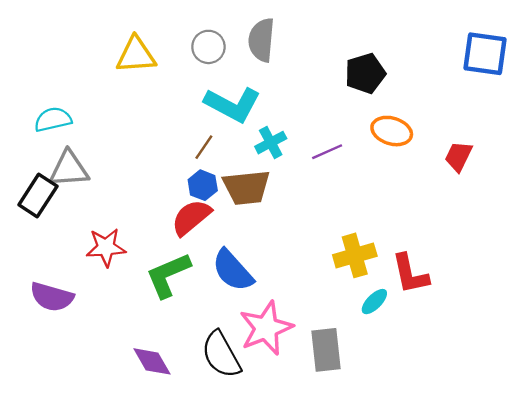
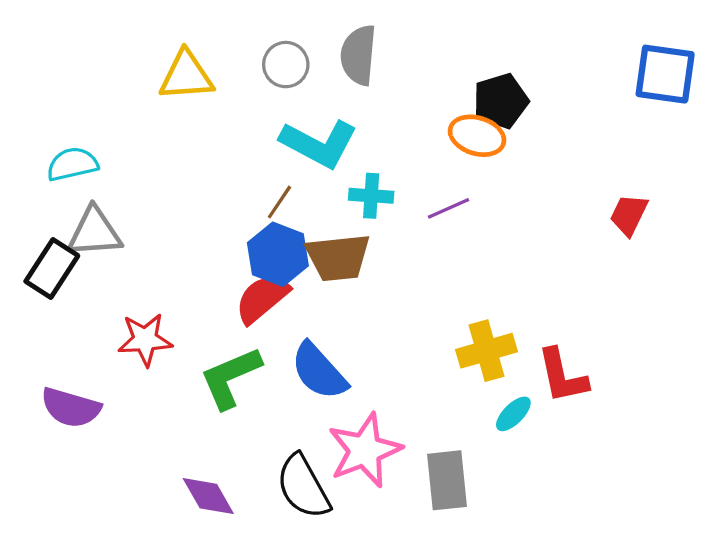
orange ellipse: (392, 131) -> (477, 136), moved
cyan cross: (271, 143) -> (371, 196), turned 32
blue hexagon: (203, 185) -> (278, 254), size x1.5

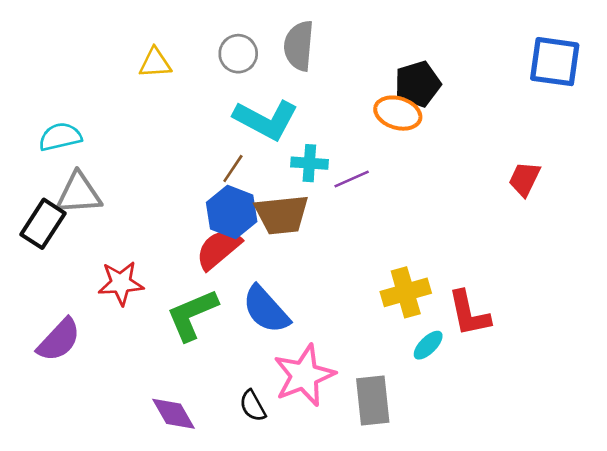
yellow triangle: (186, 76) -> (155, 63), size x0.7
purple line: (449, 208) -> (352, 179), moved
purple semicircle: (71, 408) -> (59, 340), turned -63
black semicircle: (303, 487) -> (253, 406), size x0.6

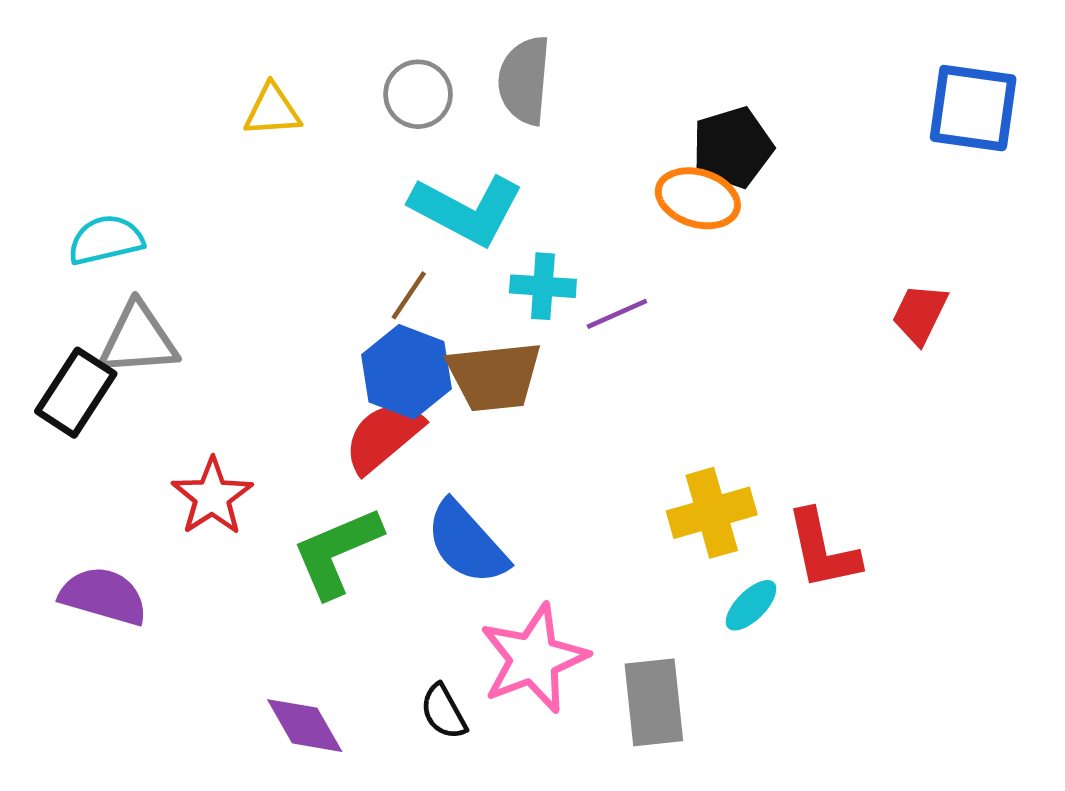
red star: (121, 283) -> (212, 497), turned -30
purple semicircle: (59, 340) -> (103, 596), turned -117

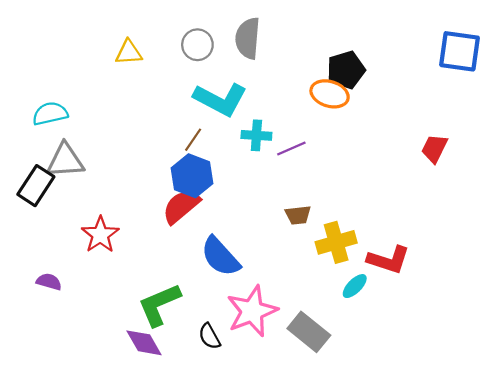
brown trapezoid: (494, 376) -> (298, 215), moved, size x0.6
red L-shape: (823, 550) -> (389, 260), turned -60
green L-shape: (337, 552) -> (159, 305), moved
purple semicircle: (103, 596) -> (49, 282), size x0.6
gray rectangle: (654, 702) -> (309, 332), turned -45

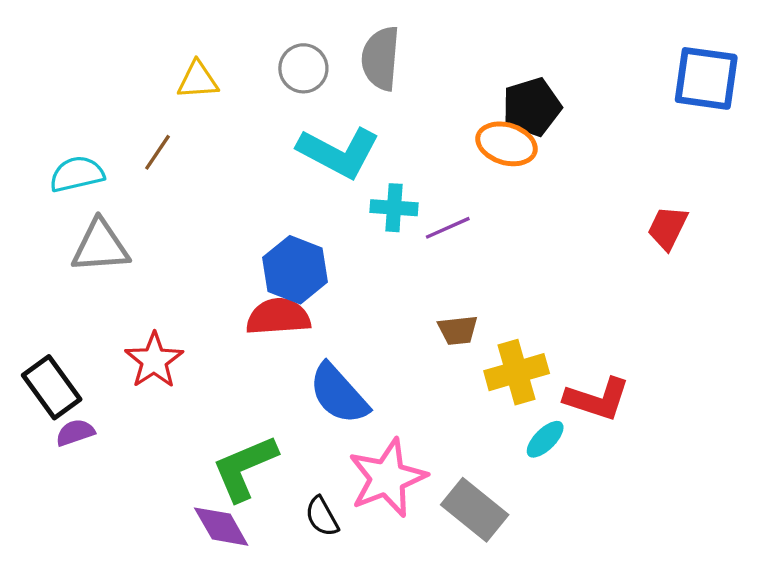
brown line: (193, 140) -> (157, 152), moved
black rectangle: (36, 186) -> (52, 387), moved, turned -69
red semicircle: (181, 206) -> (278, 317), turned 36
purple semicircle: (49, 282) -> (75, 433), turned -35

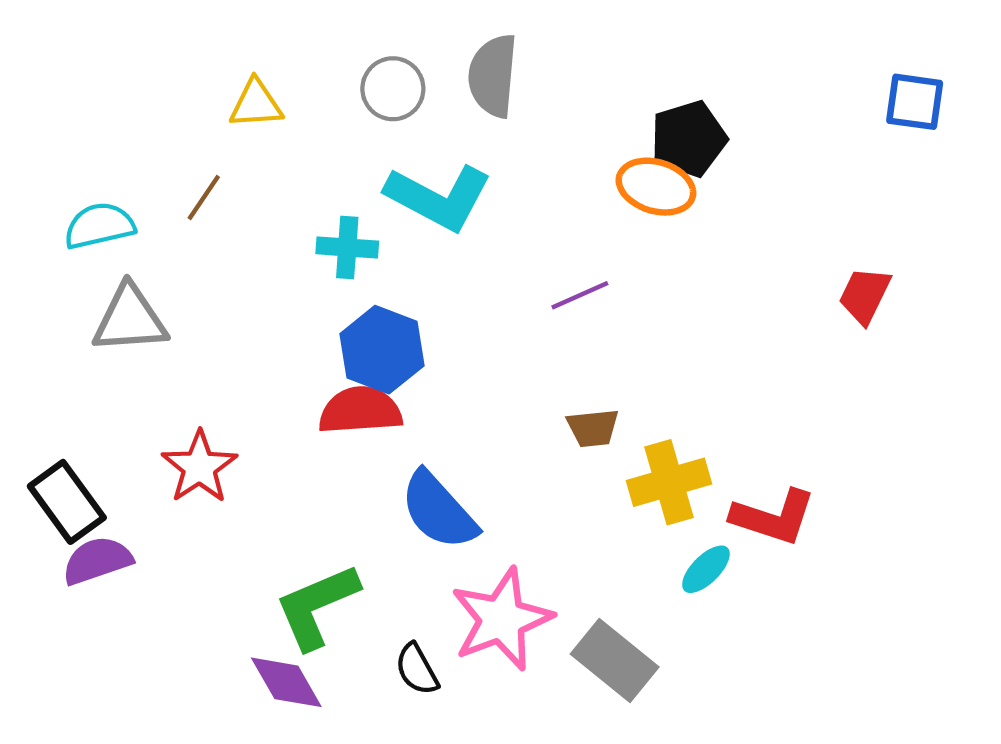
blue square: (706, 78) -> (915, 102), size x0.7
cyan cross: (394, 208) -> (347, 247), moved
purple semicircle: (75, 433) -> (97, 561), size x1.4

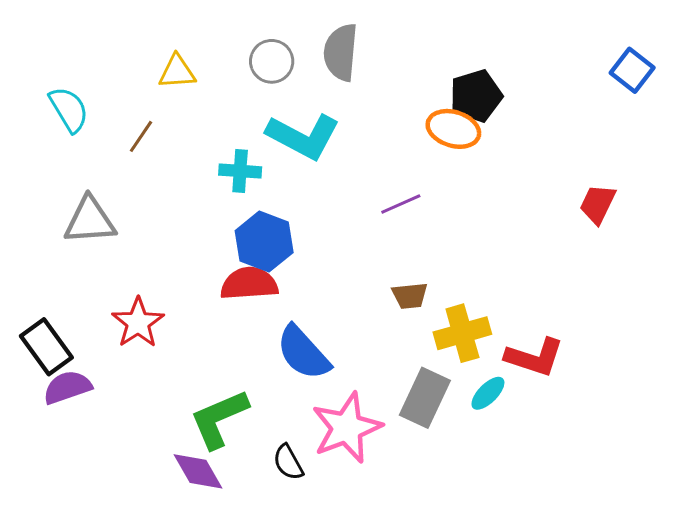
blue square: (915, 102) -> (632, 70), turned 30
cyan semicircle: (99, 226) -> (69, 109), moved, turned 72
gray rectangle: (615, 661) -> (425, 398), moved, turned 76

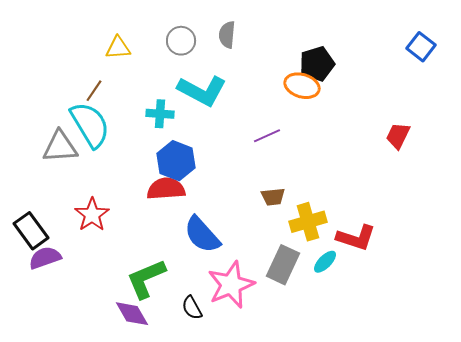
gray semicircle: (341, 52) -> (227, 35), size x0.7
cyan semicircle: (69, 109) -> (90, 125), moved, size x1.5

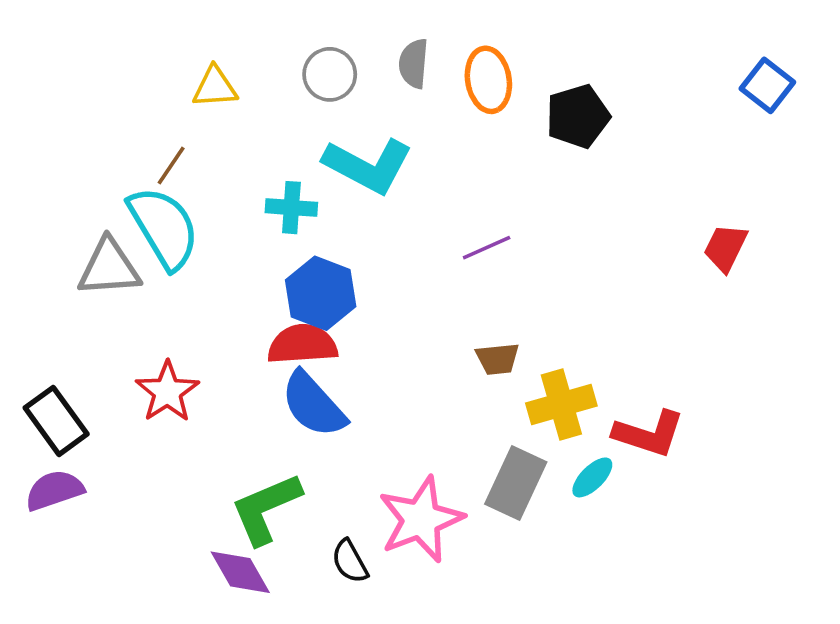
orange ellipse: (302, 86) -> (488, 80), moved, turned 64
blue semicircle: (202, 235) -> (313, 405), moved
purple semicircle: (45, 258) -> (54, 490), moved

